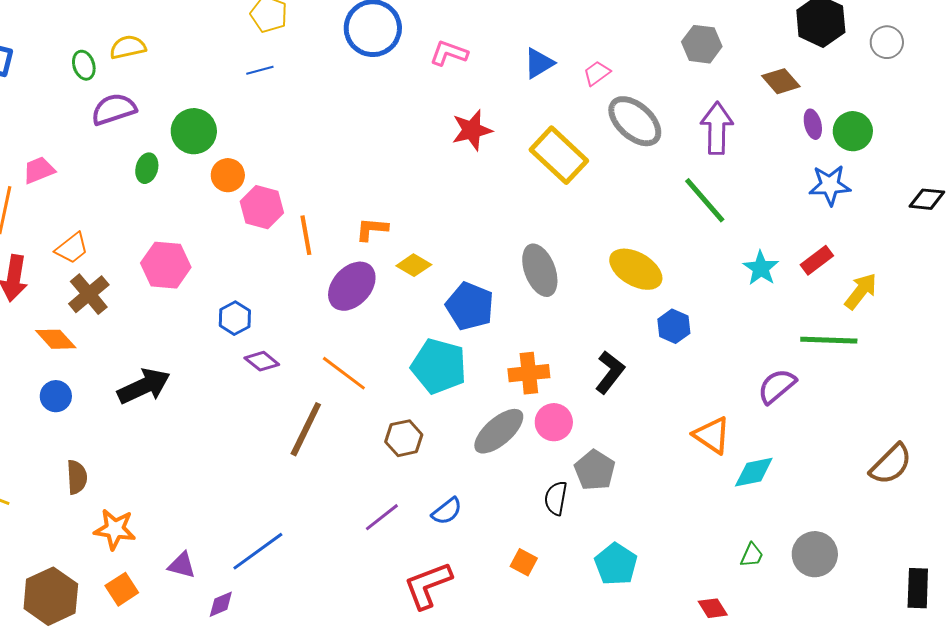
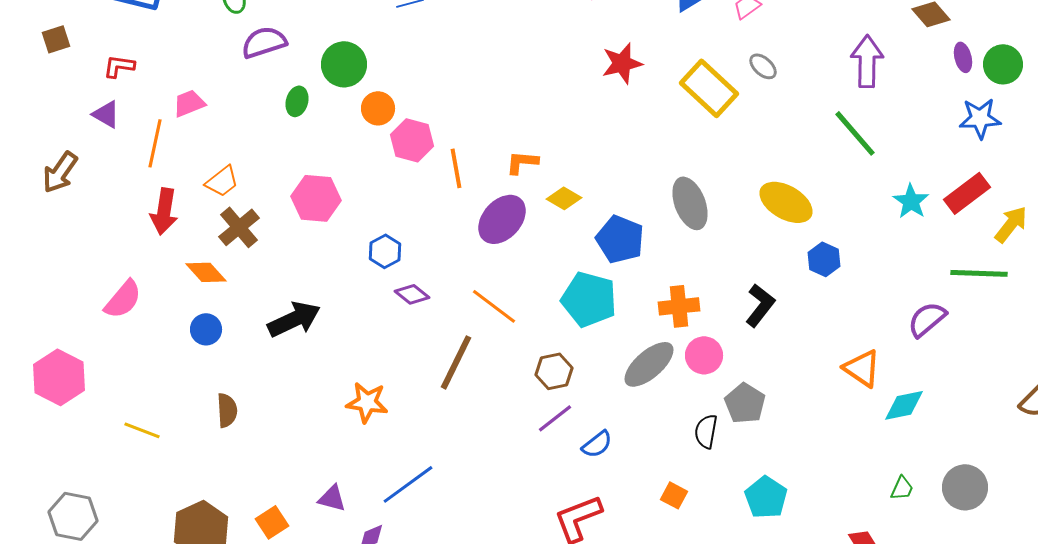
gray ellipse: (635, 121) -> (763, 66), moved, size x0.5
red rectangle: (817, 260) -> (967, 193), size x1.4
purple line: (382, 517) -> (555, 418), moved
orange star: (115, 529) -> (367, 402), moved

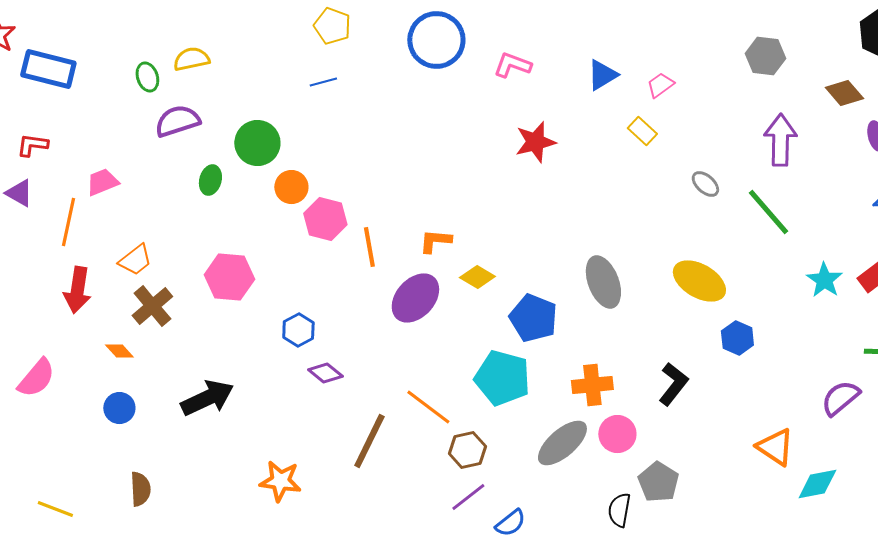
gray ellipse: (763, 66) -> (705, 184), moved
yellow rectangle: (709, 88) -> (642, 131), moved, size x0.5
orange diamond: (206, 272) -> (119, 351), size x0.7
orange line: (494, 306) -> (428, 407), moved

